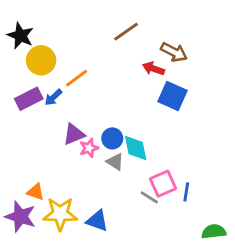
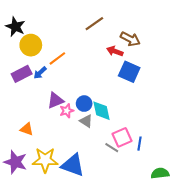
orange triangle: (36, 192) -> (27, 129), moved
blue triangle: (97, 221) -> (73, 165), size x1.4

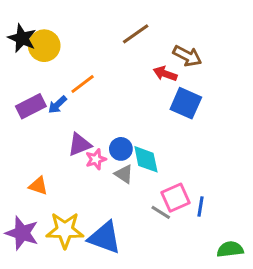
yellow circle: (31, 45) -> (44, 46), moved

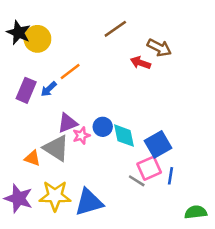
blue square: (186, 103) -> (158, 144), moved, turned 36
purple rectangle: (31, 106) -> (26, 90), turned -40
gray triangle: (124, 174) -> (56, 148), moved, size x1.6
blue triangle: (105, 237) -> (89, 202), turned -36

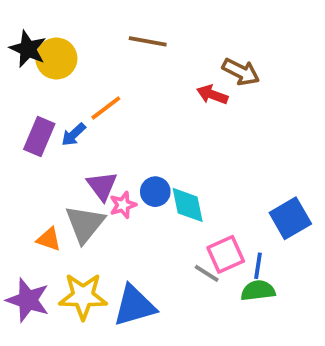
brown line: (115, 29) -> (148, 41), moved, turned 45
purple triangle: (68, 123) -> (102, 186), turned -45
blue square: (158, 144) -> (290, 218), moved
gray triangle: (56, 148) -> (85, 224), turned 36
green semicircle: (196, 212) -> (258, 291), moved

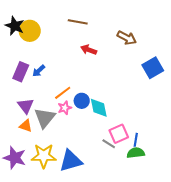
red arrow: (212, 95) -> (89, 50), moved
orange line: (106, 108) -> (63, 93), moved
purple triangle: (102, 186) -> (26, 106), moved
blue square: (290, 218) -> (153, 68), moved

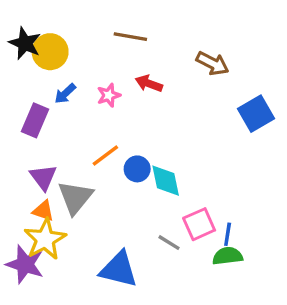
blue arrow: (39, 71) -> (65, 94), moved
pink star: (65, 108) -> (109, 95), moved
gray line: (109, 144) -> (169, 243), moved
yellow star: (44, 156) -> (45, 239), moved, turned -30
blue triangle: (71, 161) -> (119, 269), turned 30

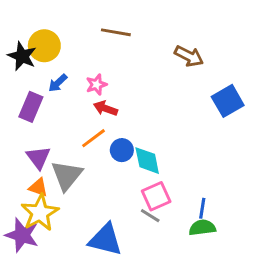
black star: (25, 43) -> (22, 56), moved
red arrow: (149, 84) -> (105, 108), moved
pink square: (199, 224) -> (156, 196), moved

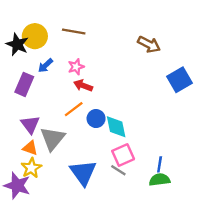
brown line: (116, 32) -> (74, 31), moved
yellow star: (40, 213) -> (31, 168), size x0.7
blue triangle: (105, 240) -> (83, 173), moved, turned 40

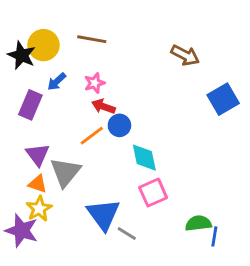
blue circle: (96, 119) -> (119, 125), moved
blue line: (160, 164) -> (214, 236), moved
gray line: (118, 170) -> (127, 233), moved

